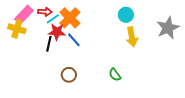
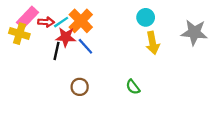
red arrow: (45, 12) -> (46, 22), moved
gray star: (168, 28) -> (194, 32), turned 30

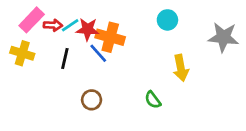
orange cross: (81, 21) -> (110, 37), moved, turned -30
yellow cross: (19, 34) -> (22, 53), moved
red star: (66, 37) -> (88, 29), moved
yellow arrow: (153, 43) -> (181, 68), moved

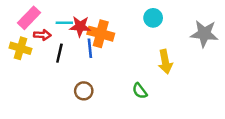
red arrow: (53, 25) -> (42, 35), moved
cyan line: (70, 25) -> (64, 23), turned 35
blue line: (98, 53) -> (90, 48), turned 36

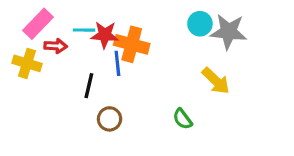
gray star: (204, 34) -> (229, 32), moved
black line: (59, 53) -> (89, 86), moved
yellow arrow: (165, 62) -> (216, 81), turned -35

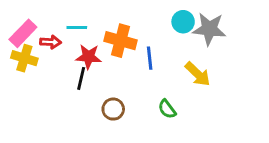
pink rectangle: (38, 24) -> (23, 33), moved
red star: (105, 35) -> (88, 57), moved
blue line: (117, 63) -> (150, 58), moved
brown circle: (110, 119) -> (113, 109), moved

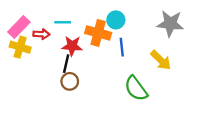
cyan circle: (183, 22) -> (116, 20), moved
brown circle: (113, 109) -> (70, 81), moved
green semicircle: (167, 109) -> (136, 88), size x1.6

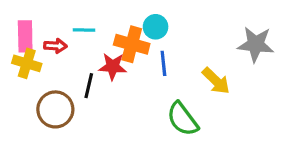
gray star: (170, 23) -> (256, 44), moved
pink rectangle: (19, 27) -> (25, 36), turned -45
red star: (72, 46) -> (113, 67), moved
brown circle: (70, 81) -> (55, 109), moved, size x1.5

